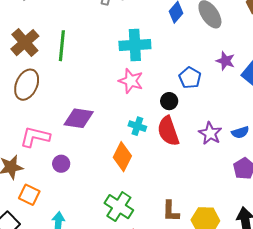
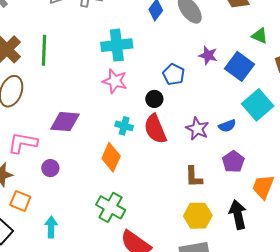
brown L-shape: (171, 211) -> (194, 177), moved

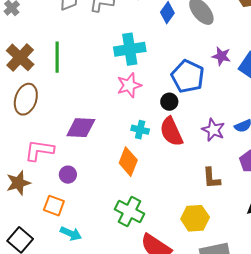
blue pentagon: (174, 74) -> (188, 76), size x1.5
pink star: (115, 81) -> (129, 85), turned -30
orange square: (20, 201) -> (54, 206), moved
yellow hexagon: (198, 216) -> (195, 218), moved
cyan arrow: (51, 227) -> (71, 233), turned 115

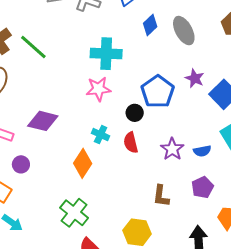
green line: (57, 57) -> (33, 47), turned -60
red semicircle: (171, 132) -> (131, 143), size x0.7

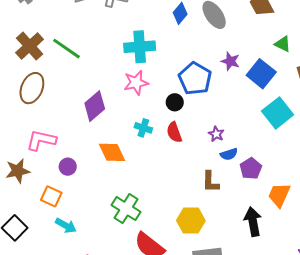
purple diamond: (43, 121) -> (95, 106), moved, turned -48
purple star: (172, 149) -> (216, 134), size x0.7
blue semicircle: (202, 151) -> (229, 154), moved
orange diamond: (83, 163) -> (112, 152), moved, turned -52

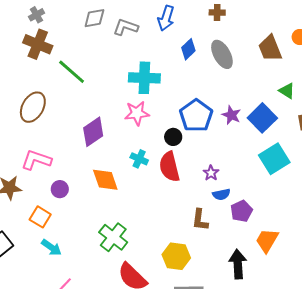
brown cross: (30, 46) -> (38, 44), moved, turned -32
purple star: (230, 61) -> (231, 115), moved
red semicircle: (174, 132) -> (169, 167), size x1.4

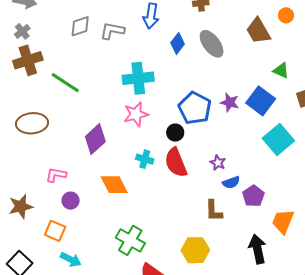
brown cross: (38, 44) -> (28, 60), turned -32
brown ellipse: (33, 107) -> (32, 123), turned 64
pink L-shape: (36, 160) -> (56, 175), moved, size x0.7

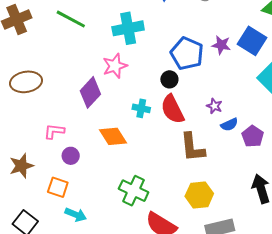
green line: (65, 83) -> (71, 19), moved
pink star: (136, 114) -> (115, 66), moved
brown L-shape: (214, 211) -> (192, 147), moved, size x1.4

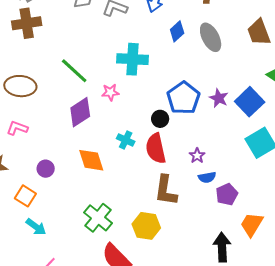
green line: (71, 19) -> (74, 71), moved
pink star: (115, 66) -> (110, 92), size x0.7
pink L-shape: (54, 131) -> (17, 128), moved
yellow hexagon: (199, 195) -> (146, 226), moved

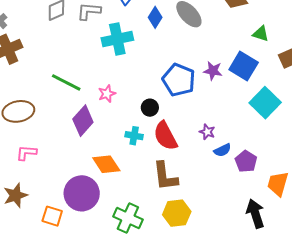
cyan cross: (133, 59) -> (117, 39), moved
black circle: (160, 119) -> (150, 108), moved
purple circle: (46, 169) -> (82, 193), moved, size x2.0
brown L-shape: (166, 190) -> (165, 176), moved

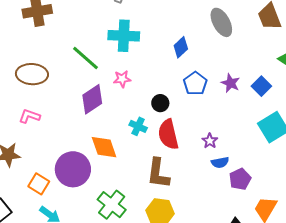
blue diamond: (155, 17) -> (181, 47), moved
cyan cross: (117, 39) -> (124, 36), moved
blue square: (244, 66) -> (261, 86), size x0.7
blue pentagon: (179, 80) -> (195, 83), size x0.7

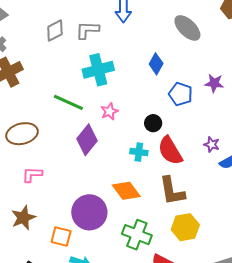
orange diamond: (104, 147) -> (126, 191), moved

